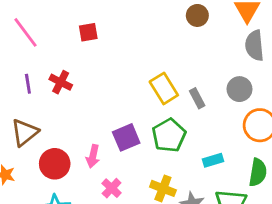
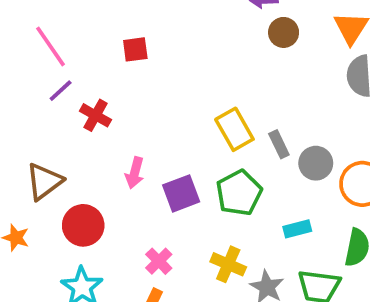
purple line: (28, 84) -> (61, 91), moved, turned 54
gray circle: (239, 89) -> (316, 163), moved
pink arrow: (93, 156) -> (135, 173), moved

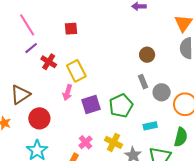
brown circle: (284, 32) -> (147, 55), moved
yellow rectangle: (234, 129) -> (76, 71), moved
pink cross: (159, 261) -> (85, 142), moved

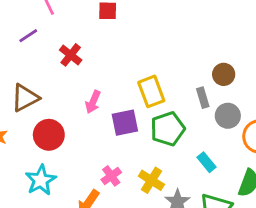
purple line: (31, 48) -> (28, 36), moved
brown circle: (147, 55) -> (224, 74), moved
yellow rectangle: (76, 71) -> (151, 91), moved
cyan rectangle: (150, 126) -> (206, 162), turned 56

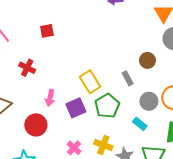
brown circle: (224, 74) -> (147, 60), moved
gray circle: (228, 116) -> (149, 101), moved
red circle: (49, 135) -> (36, 125), moved

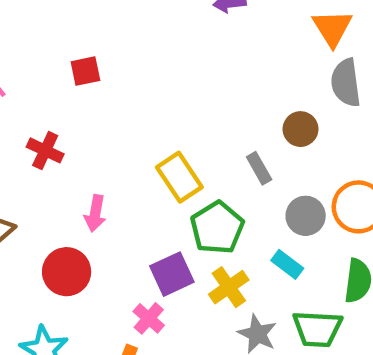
purple square: (76, 108) -> (172, 274), moved
yellow cross: (103, 145) -> (229, 287), moved, turned 36

